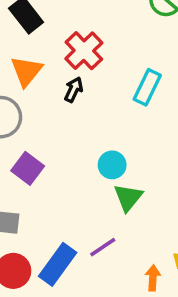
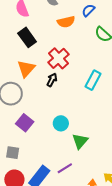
cyan circle: (112, 165) -> (61, 123), moved

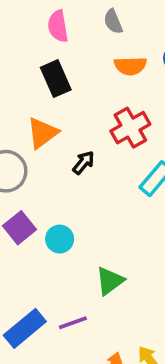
red cross: (59, 58) -> (130, 128), moved
cyan circle: (61, 123) -> (60, 239), moved

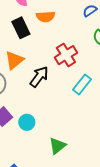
orange semicircle: (130, 66) -> (46, 17), moved
black arrow: (84, 163) -> (39, 77), size x1.5

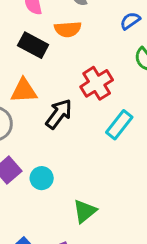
black rectangle: (21, 28) -> (33, 45), turned -36
orange triangle: (14, 60) -> (24, 91), turned 36

